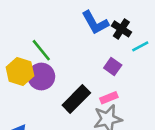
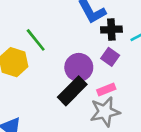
black cross: (121, 29) -> (111, 29), moved, turned -36
purple circle: (41, 77) -> (79, 67), moved

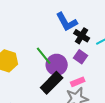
black cross: (111, 29) -> (82, 36), turned 35
green line: (36, 40) -> (44, 56), moved

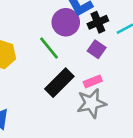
black cross: (82, 36) -> (98, 22), turned 35
purple circle: (57, 65) -> (66, 22), moved

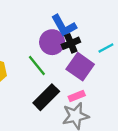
black cross: (98, 22) -> (71, 43), moved
purple square: (97, 49) -> (80, 67), size x1.6

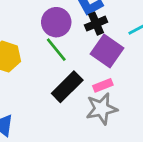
purple circle: (52, 42) -> (56, 22), moved

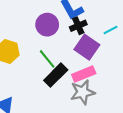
green line: (56, 50) -> (47, 59), moved
pink rectangle: (103, 85) -> (84, 74), size x1.5

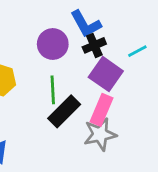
green line: (47, 59) -> (53, 90), turned 36
pink rectangle: (84, 74) -> (101, 110), turned -45

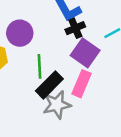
purple circle: (53, 44) -> (20, 33), moved
gray star: (100, 134) -> (57, 105), moved

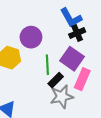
purple square: (85, 53) -> (72, 59), moved
black rectangle: (49, 85) -> (56, 80), size x0.7

